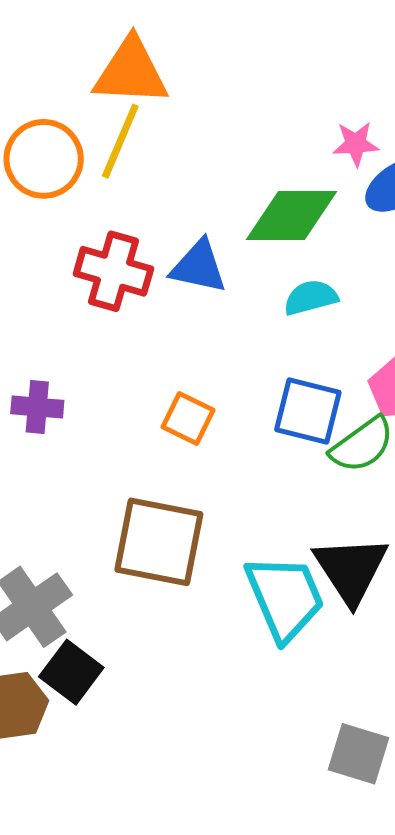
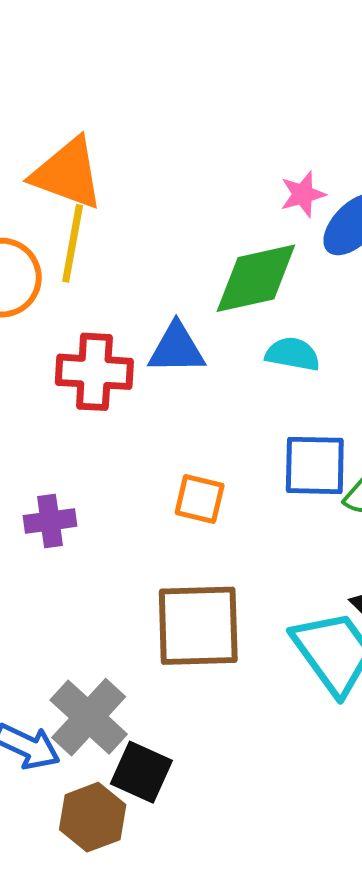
orange triangle: (131, 72) -> (68, 174), turned 30
cyan semicircle: (311, 298) -> (293, 354), turned 38

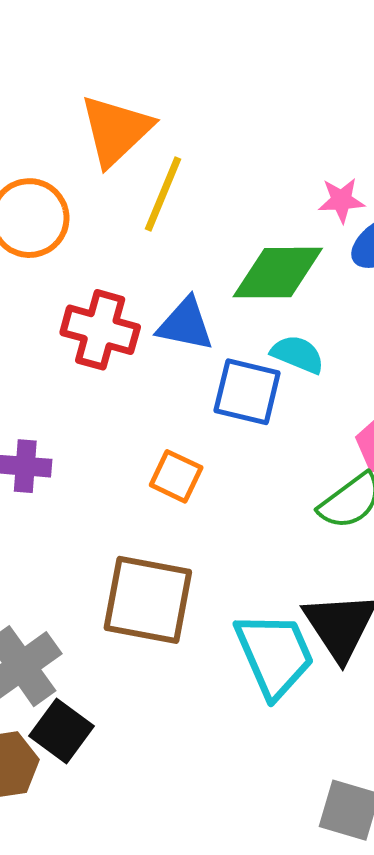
orange triangle: (68, 174) -> (116, 130), turned 44
yellow line: (73, 243) -> (163, 194), moved
blue square: (315, 465) -> (247, 392), moved

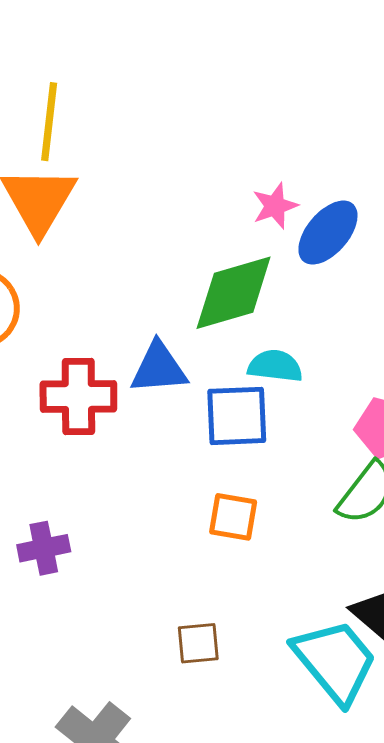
yellow line: (163, 194) -> (49, 122), moved
orange square: (176, 476) -> (233, 517), moved
brown square: (148, 600) -> (198, 643), size x0.5

